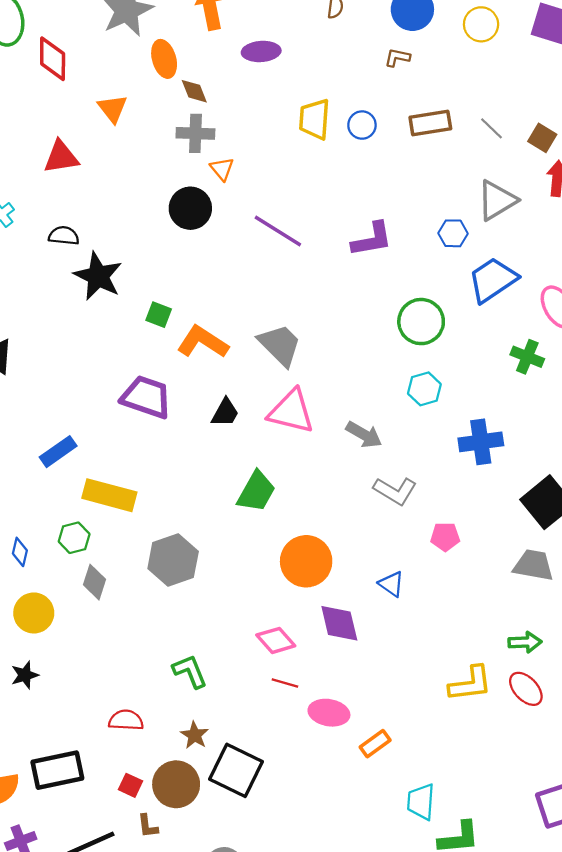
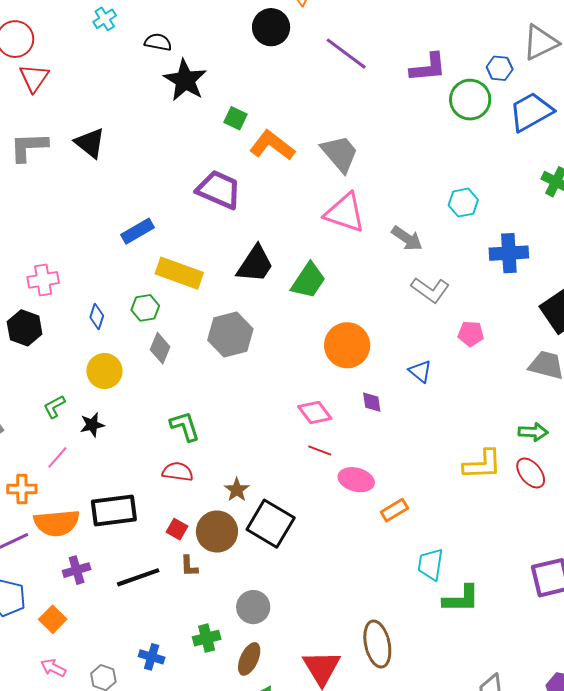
green circle: (421, 322) -> (470, 100), moved
black trapezoid: (225, 413) -> (255, 264), moved, size x1.5
purple diamond: (339, 623) -> (372, 402), size x0.6
green L-shape: (190, 671) -> (185, 426), moved

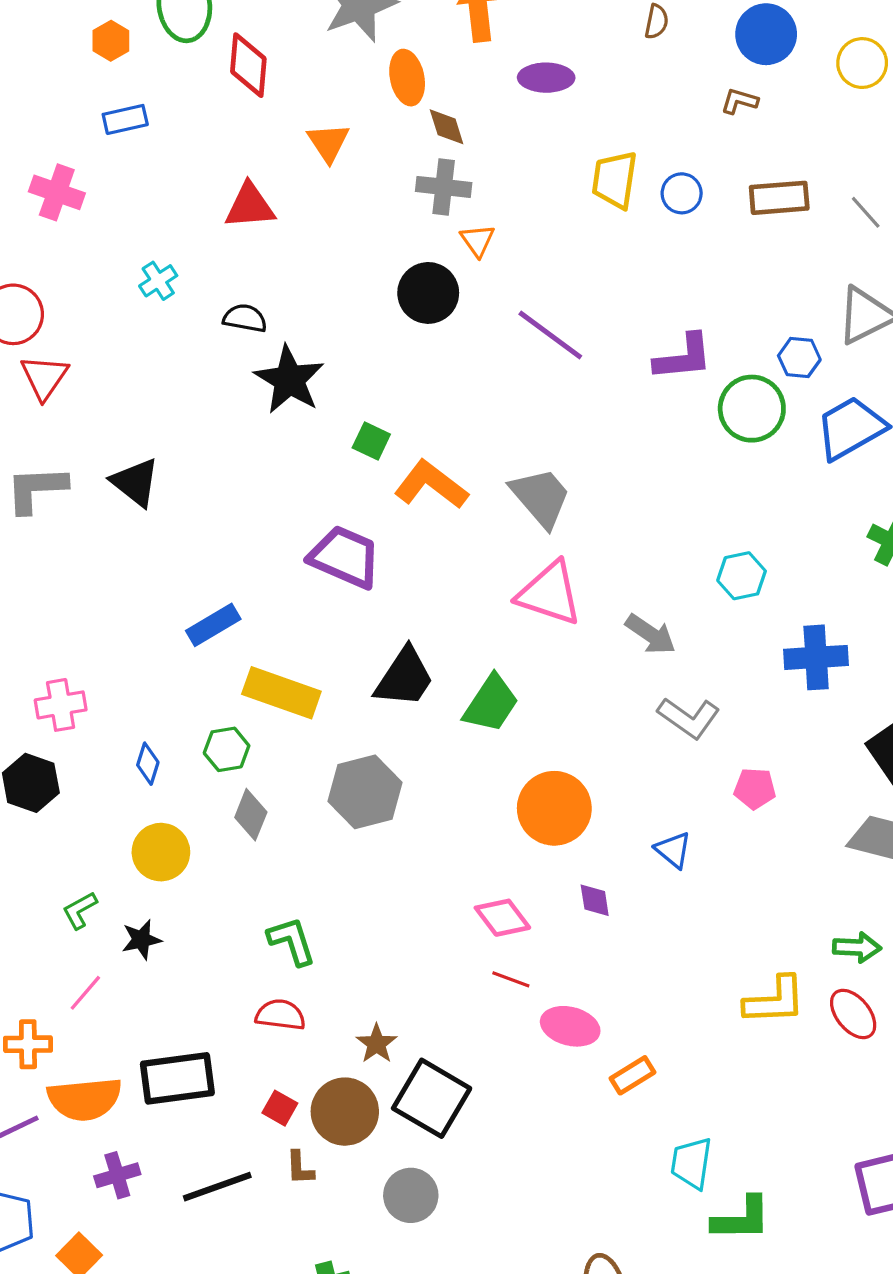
gray circle: (253, 607) -> (411, 1195), moved

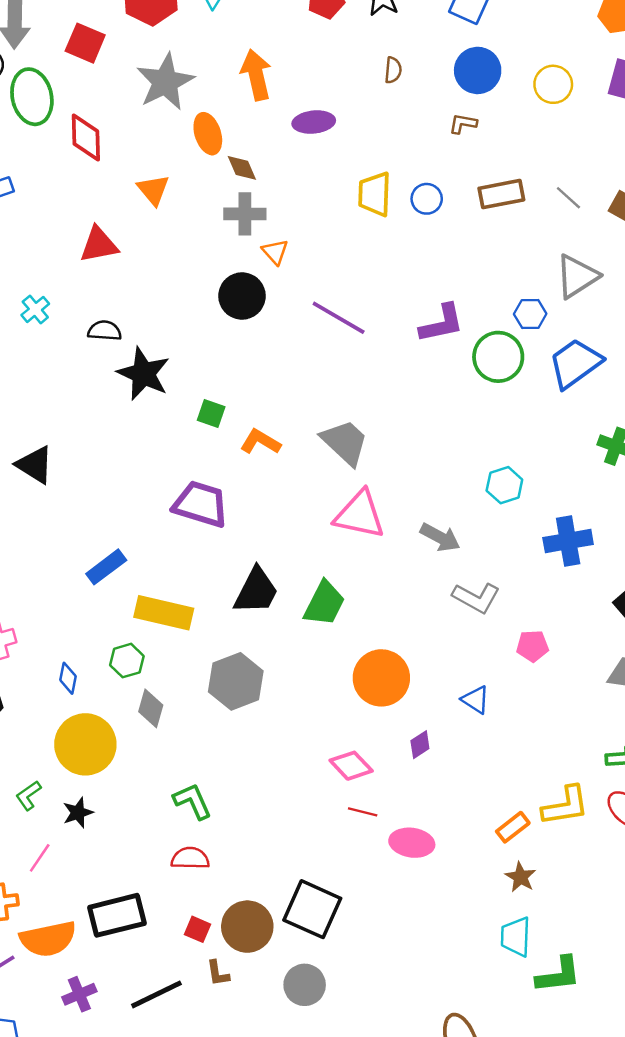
orange L-shape: (431, 485) -> (260, 442), size x0.7
yellow circle: (161, 852) -> (85, 744), size x1.4
purple diamond: (595, 900) -> (420, 745), turned 72
brown star: (377, 1044) -> (521, 877), moved
orange rectangle: (633, 1075) -> (513, 827), moved

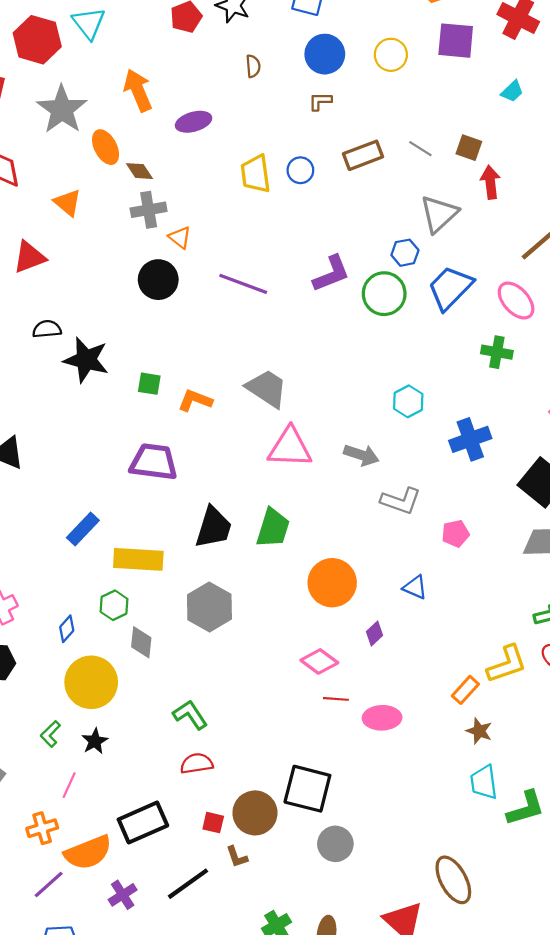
blue diamond: (68, 678) -> (67, 629), turned 40
gray circle: (305, 985) -> (335, 844), moved

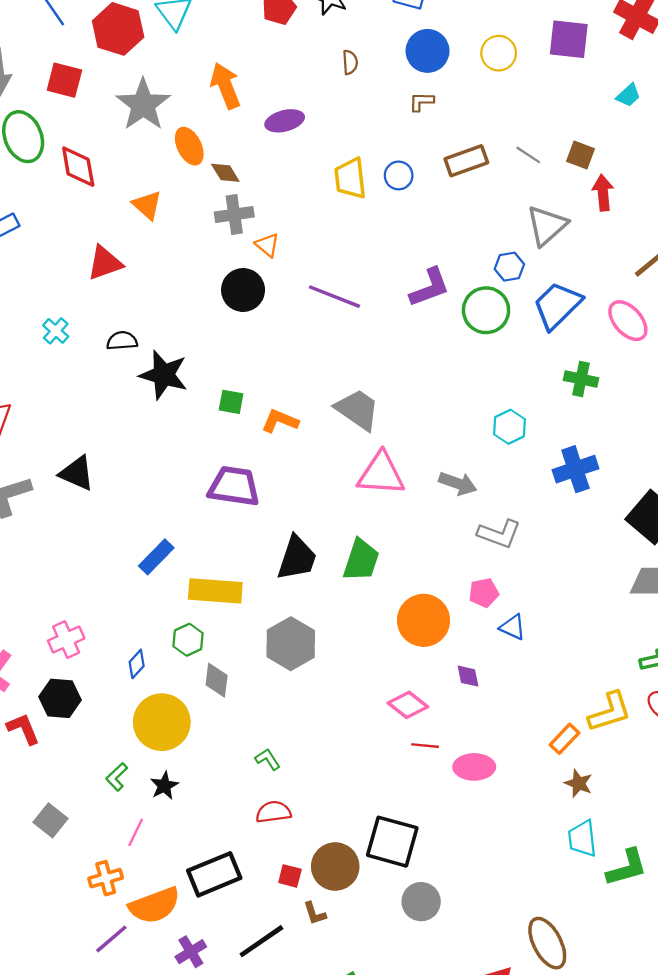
green cross: (497, 352) -> (581, 379), moved
pink pentagon: (455, 534) -> (484, 593), moved
purple diamond: (375, 634) -> (468, 676), turned -60
green L-shape: (190, 715) -> (268, 759), size x0.7

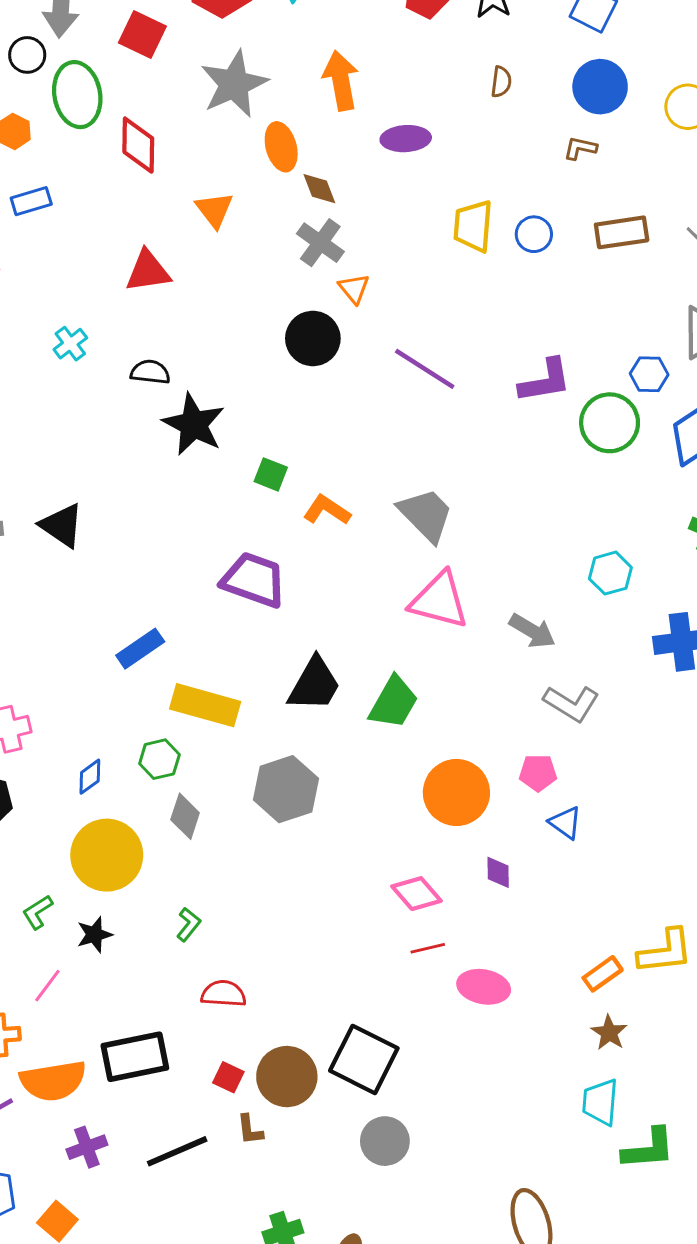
gray cross: (234, 215) -> (320, 243), turned 33
red line: (425, 746) -> (428, 948), turned -30
green L-shape: (268, 759) -> (188, 924), moved, turned 60

